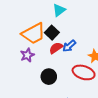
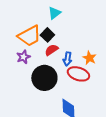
blue arrow: (69, 46) -> (67, 59), moved, turned -40
black circle: (49, 77) -> (44, 78), size x1.6

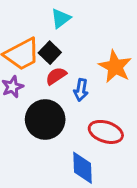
orange star: (89, 58) -> (115, 67), moved, size x1.5
red ellipse: (78, 74) -> (106, 132), moved

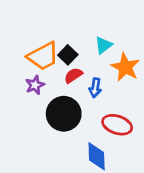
cyan triangle: (61, 18) -> (103, 45), moved

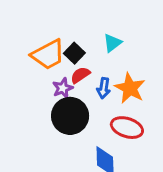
orange star: (125, 67) -> (130, 88), moved
purple star: (35, 85) -> (63, 88), moved

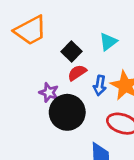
orange trapezoid: (48, 55) -> (30, 30), moved
purple star: (63, 88) -> (49, 93), moved, turned -30

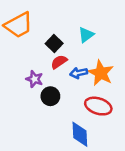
blue arrow: (100, 85) -> (79, 73), turned 70
black circle: (67, 112) -> (50, 96), size x0.6

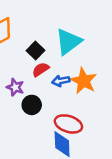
cyan triangle: (86, 35) -> (68, 42), size x1.6
red ellipse: (98, 106) -> (68, 124), moved

